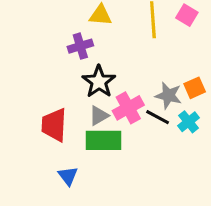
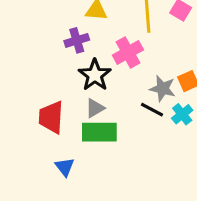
pink cross: (128, 108) -> (128, 52), moved

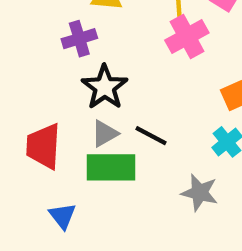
pink cross: (128, 52) -> (187, 36), moved
gray star: (163, 89) -> (200, 193), moved
black line: (152, 110) -> (151, 136), moved

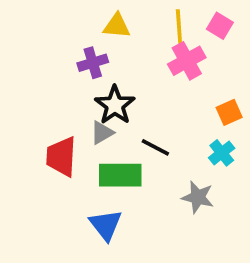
gray triangle: (105, 134) -> (102, 133), moved
blue triangle: (62, 216) -> (106, 225), moved, size x1.4

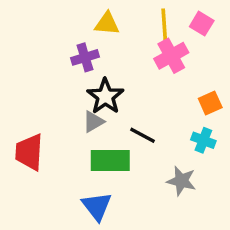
cyan cross: (222, 153) -> (203, 140), turned -30
red trapezoid: (61, 157) -> (29, 152), moved

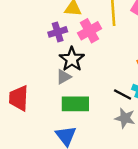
pink cross: (171, 56) -> (90, 31), moved
black line: (142, 135) -> (123, 95), moved

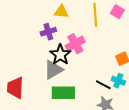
pink cross: (90, 31) -> (75, 44), moved
gray triangle: (64, 77) -> (53, 70), size x1.5

